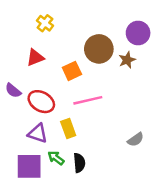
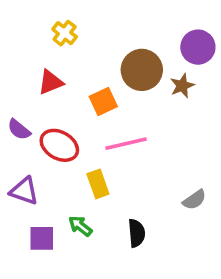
purple triangle: (38, 133) -> (24, 191), moved
black semicircle: (79, 163) -> (137, 233), moved
purple square: (29, 166) -> (42, 238), size x0.7

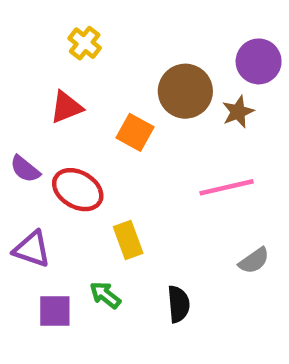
orange square: (103, 101) -> (135, 132), turned -36
pink line: (126, 144) -> (227, 187), moved

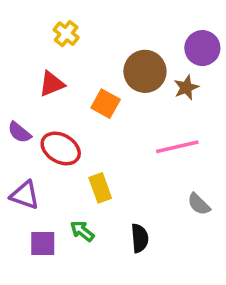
gray semicircle: (254, 261) -> (199, 204), turned 80

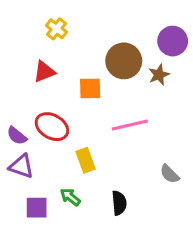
orange square: (106, 104) -> (90, 88), turned -30
purple semicircle: (19, 132) -> (17, 136), moved
pink line: (177, 147) -> (130, 125), moved

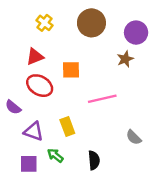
brown circle: (124, 61) -> (91, 23), moved
red ellipse: (52, 127) -> (40, 86), moved
purple triangle: (21, 166) -> (34, 131), moved

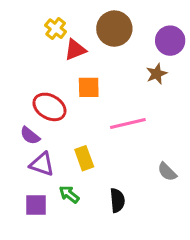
red triangle: (35, 57) -> (75, 50), moved
purple semicircle: (13, 107) -> (30, 136), moved

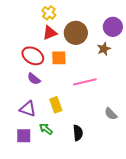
yellow cross: (56, 29) -> (49, 13), moved
brown circle: (114, 29) -> (76, 33), moved
red ellipse: (50, 107) -> (33, 56), moved
purple semicircle: (30, 136) -> (34, 79), moved

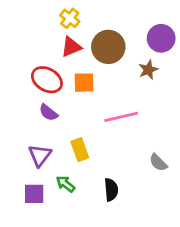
purple triangle: (28, 109) -> (40, 155), turned 48

